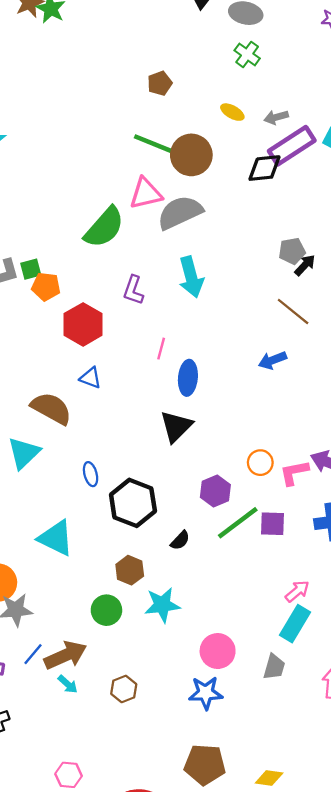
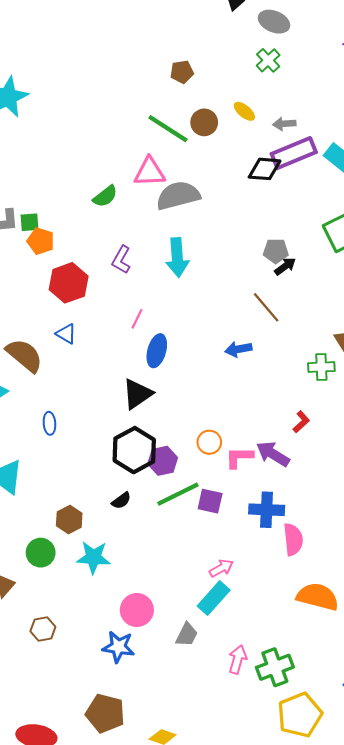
brown circle: (191, 155) -> (204, 122), moved, size x0.7
green semicircle: (104, 227) -> (105, 196), size x0.6
black hexagon: (133, 503) -> (134, 450), moved

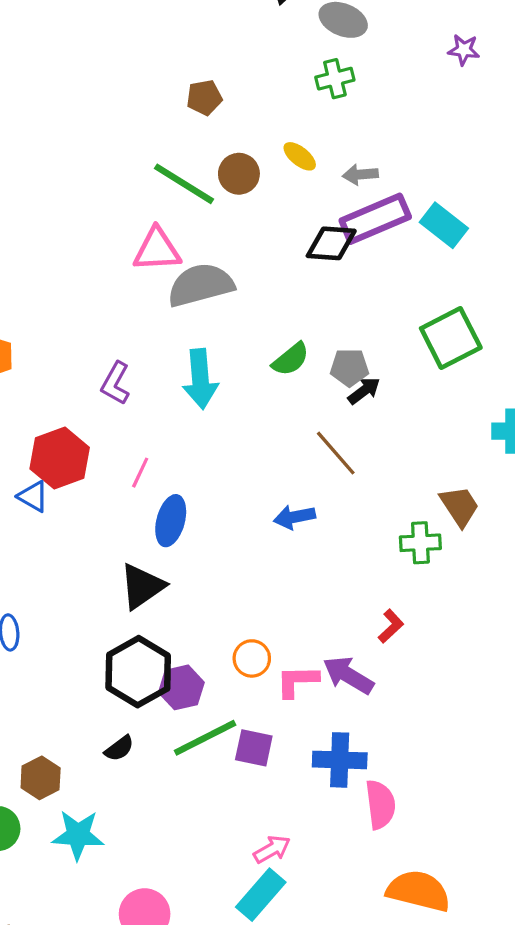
green cross: (268, 60) -> (335, 79), turned 30
green semicircle: (105, 196) -> (291, 359), moved
red hexagon: (69, 283) -> (60, 458), moved

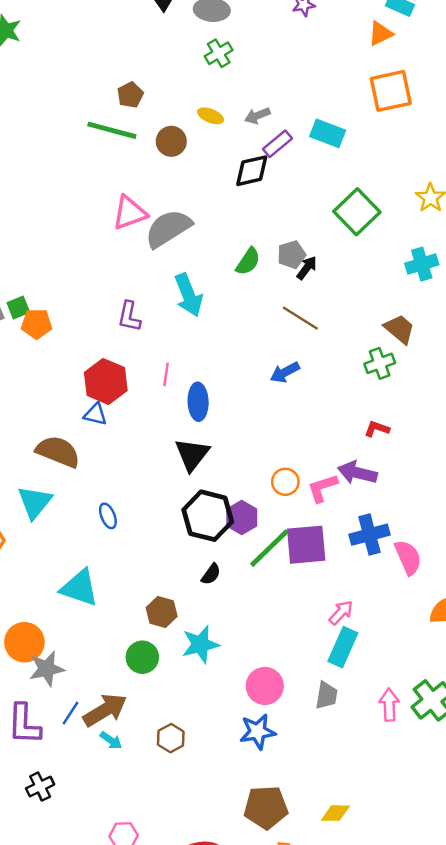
green line: (184, 184) -> (112, 130), moved
purple rectangle: (375, 219) -> (278, 144), size x0.6
red L-shape: (391, 626) -> (377, 429), turned -100
purple square: (254, 748) -> (306, 545), size x1.5

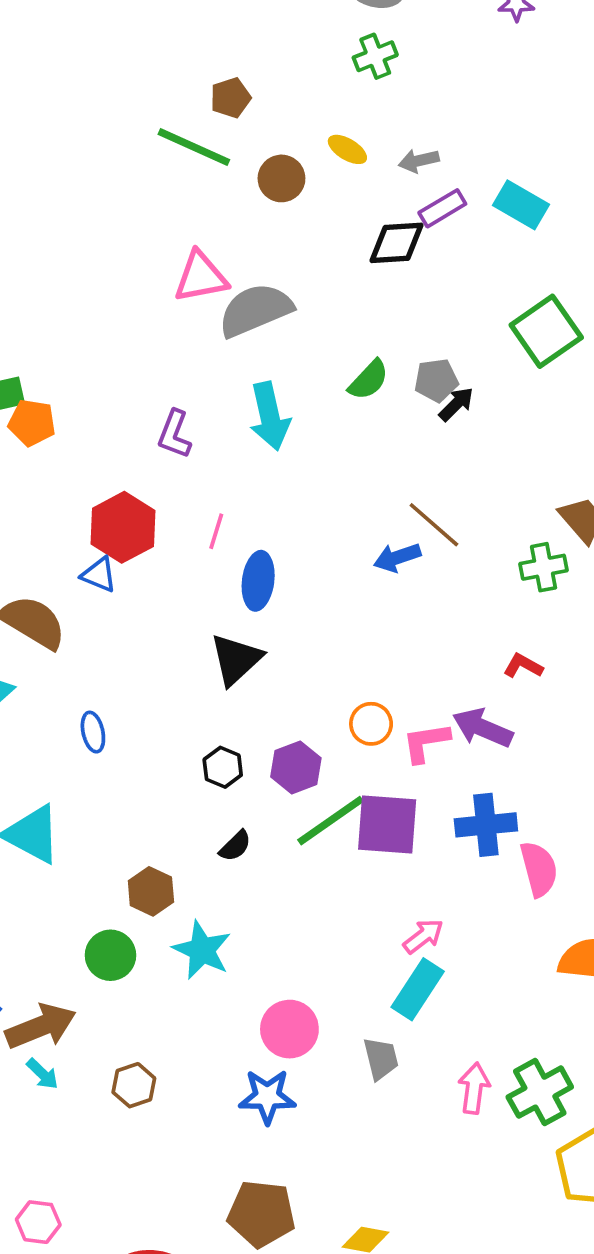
brown line: (300, 318) -> (434, 525), moved
black hexagon: (208, 516) -> (223, 767), moved, size x0.5
cyan star: (200, 644) -> (202, 950), turned 30
gray trapezoid: (326, 695) -> (381, 1059), turned -32

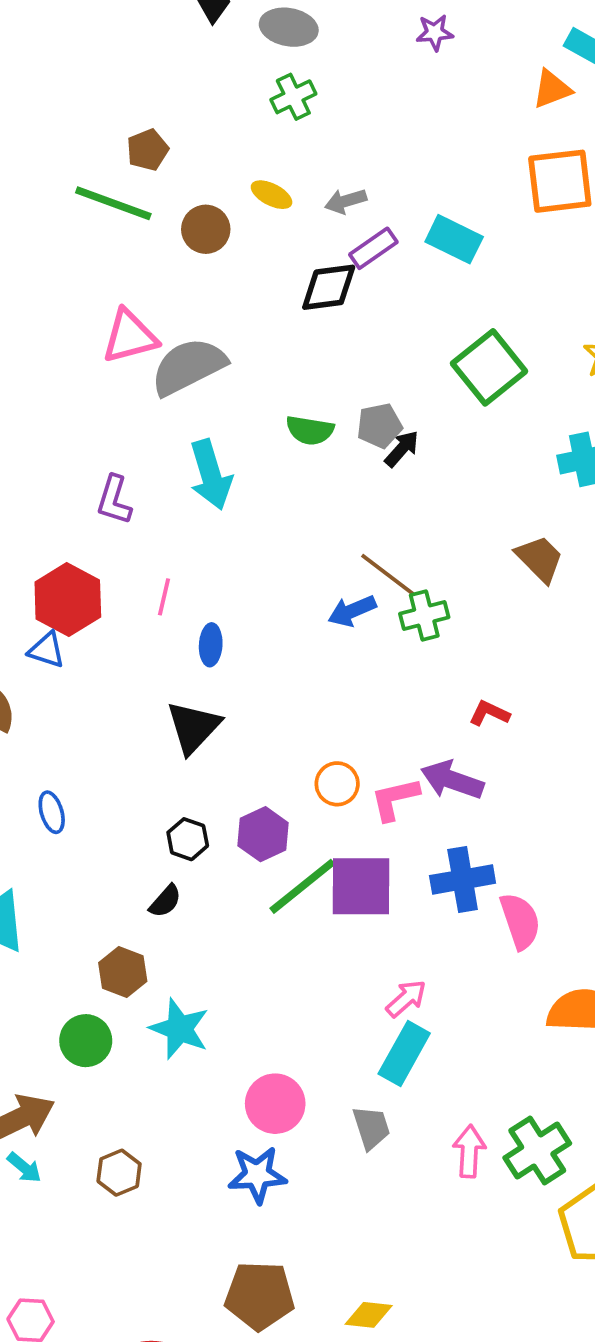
green semicircle: (369, 380) -> (310, 430), turned 60
green cross: (544, 567) -> (424, 615), moved
blue ellipse: (258, 581) -> (211, 645), size x0.7
black semicircle: (235, 846) -> (165, 901), moved

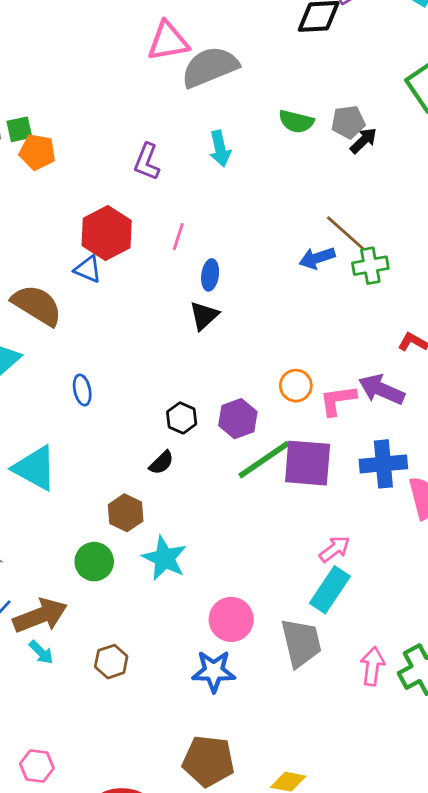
cyan arrow: (211, 475) -> (220, 149), size x0.7
black triangle: (193, 727) -> (204, 316), moved, size x0.7
gray trapezoid: (371, 1128) -> (301, 643), size x1.5

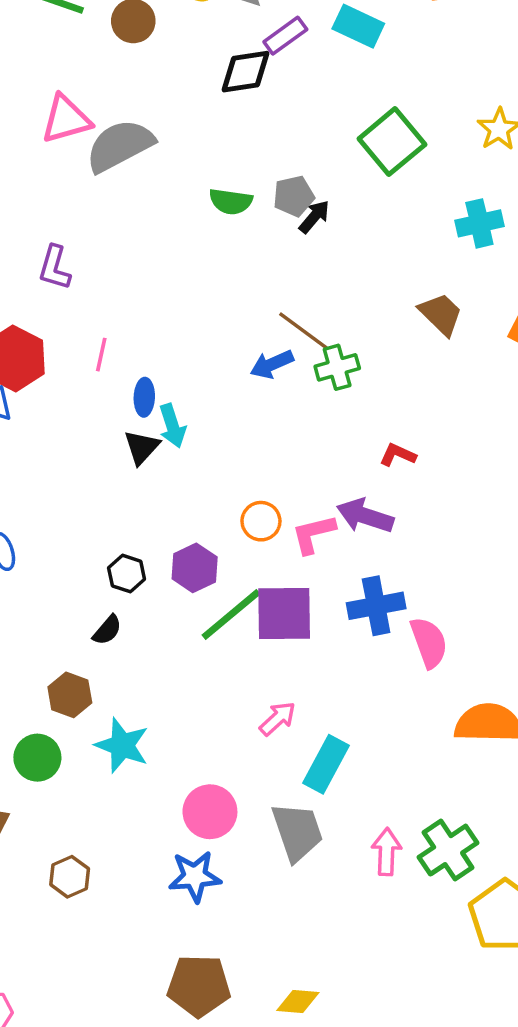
cyan arrow: (220, 149) -> (172, 426), moved
pink arrow: (335, 549) -> (278, 719), moved

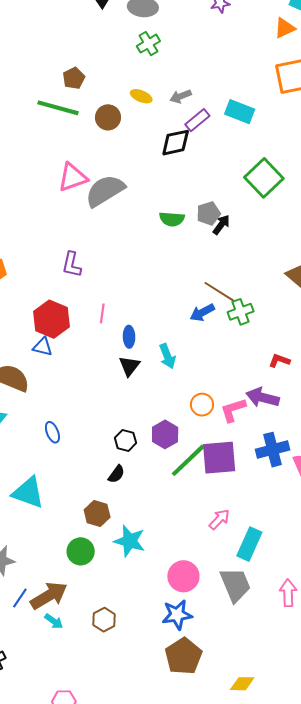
cyan arrow: (172, 426) -> (167, 356), moved
brown pentagon: (199, 986) -> (183, 656), moved, turned -30

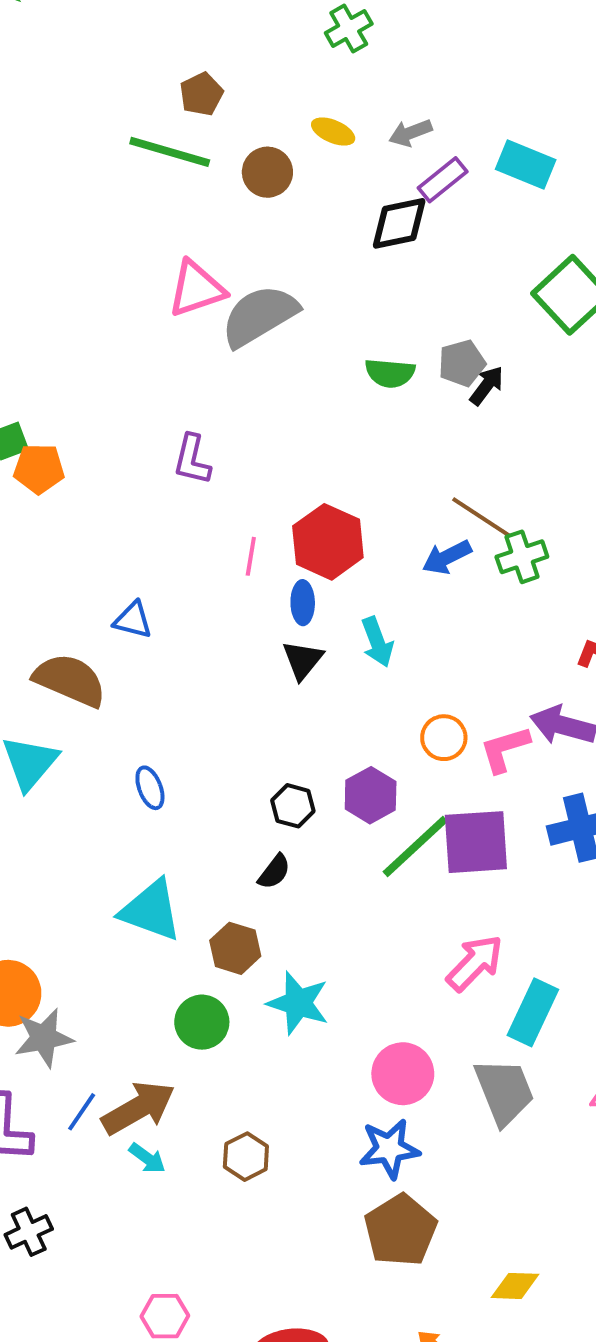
red hexagon: (52, 319) -> (328, 542), moved
cyan triangle: (28, 493) -> (151, 910), moved
pink arrow: (219, 519) -> (475, 963), size x1.4

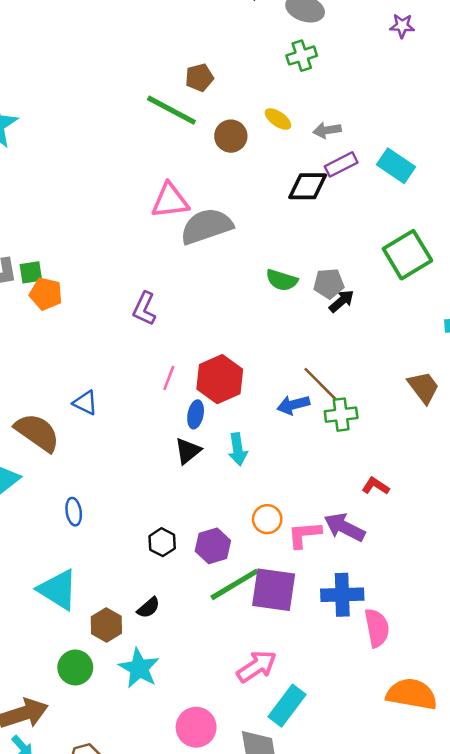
black semicircle: (274, 872) -> (149, 608), moved

